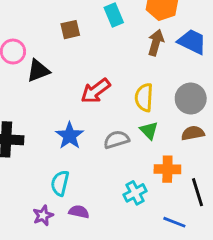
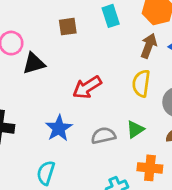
yellow semicircle: (144, 98) -> (141, 83), moved
green triangle: (149, 130) -> (135, 129), turned 36

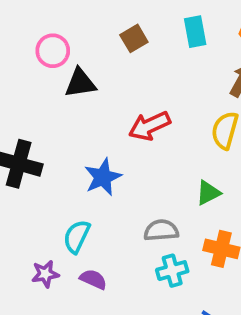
brown square: (68, 27) -> (134, 38), turned -30
gray semicircle: (103, 136) -> (161, 230), moved

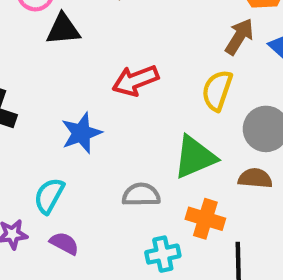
green triangle: (208, 193) -> (195, 157), size x1.6
cyan cross: (172, 271) -> (163, 254), moved

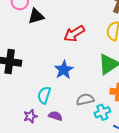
blue star: (81, 133) -> (64, 70), moved
gray semicircle: (141, 195) -> (85, 99), moved

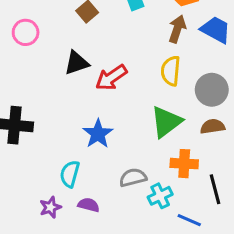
black triangle: (36, 16) -> (77, 63), moved

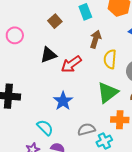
brown arrow: (177, 29) -> (95, 39), moved
cyan semicircle: (70, 174) -> (45, 128), turned 120

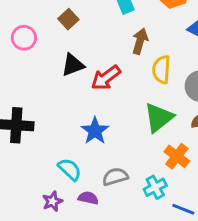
brown square: (55, 21) -> (68, 19), moved
orange cross: (120, 120) -> (177, 156), turned 36
gray semicircle: (86, 129) -> (115, 177), moved

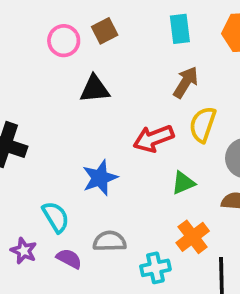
pink circle: (24, 38) -> (64, 41), moved
red arrow: (106, 78) -> (153, 138), moved
green triangle: (159, 118) -> (183, 183), size x0.6
purple star: (52, 201) -> (24, 251), turned 30

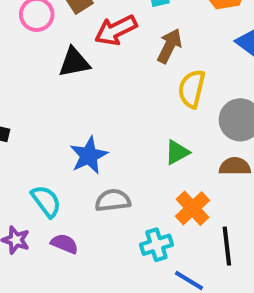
red arrow: (153, 138) -> (116, 30), moved
gray semicircle: (110, 241) -> (113, 200), moved

